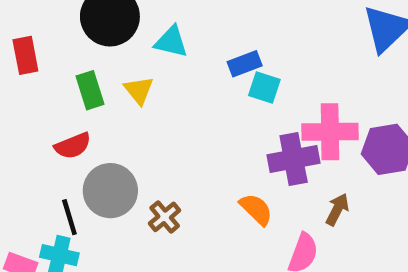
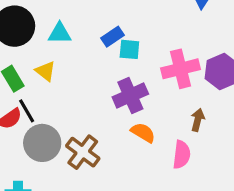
purple cross: (294, 159) -> (130, 95), moved
black line: (69, 217) -> (27, 111), moved
brown cross: (165, 217) -> (83, 152), size x1.5

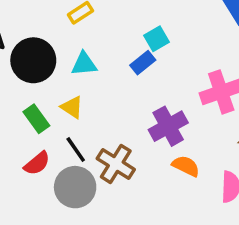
cyan square: (129, 49) -> (157, 39), moved, turned -30
black line: (27, 111) -> (76, 149), moved
brown cross: (83, 152) -> (116, 164), moved

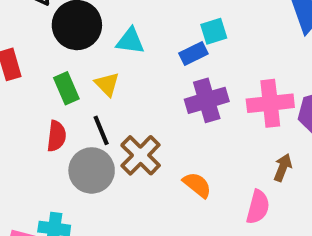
purple cross: (168, 126) -> (207, 100), moved
red semicircle: (37, 163) -> (56, 136), turned -56
orange semicircle: (186, 166) -> (197, 185), moved

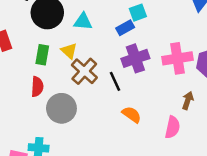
green rectangle: (66, 88) -> (42, 55), turned 36
black line: (101, 130) -> (115, 81), moved
brown cross: (141, 155) -> (84, 71), moved

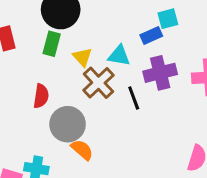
cyan triangle: (83, 22) -> (119, 56), moved
green rectangle: (42, 55) -> (52, 44), moved
orange semicircle: (132, 115) -> (82, 150), moved

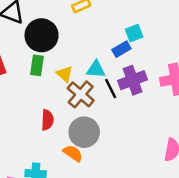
red semicircle: (41, 96) -> (47, 120), moved
black line: (134, 98) -> (111, 89), moved
gray circle: (68, 124) -> (84, 132), moved

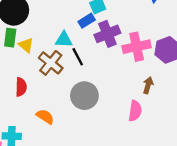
yellow triangle: (65, 74) -> (26, 45), moved
purple cross: (133, 80) -> (107, 34), moved
gray circle: (84, 132) -> (84, 96), moved

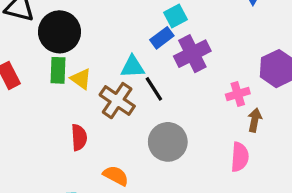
pink cross: (137, 47) -> (238, 94), moved, size x0.6

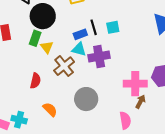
blue rectangle: (162, 38) -> (80, 34), moved
purple cross: (192, 54) -> (99, 57), moved
black line: (154, 89) -> (94, 27), moved
pink cross: (238, 94) -> (135, 84), size x1.6
pink semicircle: (240, 157) -> (125, 120), turned -30

